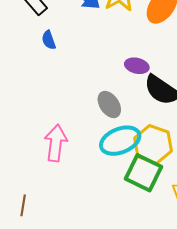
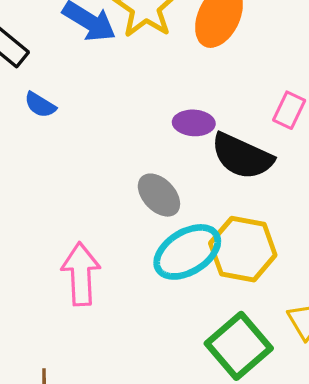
blue semicircle: (49, 40) -> (40, 105), turned -30
green square: (143, 173) -> (239, 346), moved, turned 33

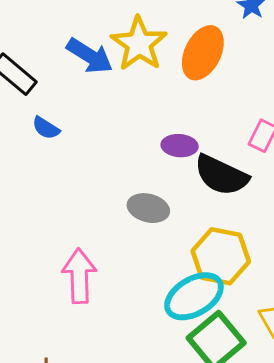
gray ellipse: (159, 195) -> (148, 208), turned -33
cyan ellipse: (187, 252) -> (194, 296), moved

